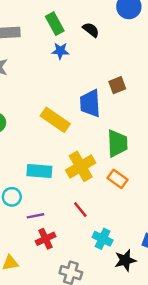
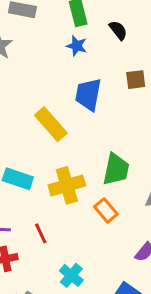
brown square: (117, 85) -> (136, 80), moved
blue trapezoid: (90, 103) -> (88, 94), moved
red line: (80, 210) -> (41, 233), moved

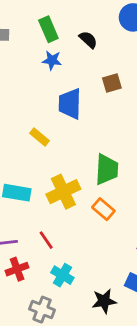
yellow rectangle: (51, 124) -> (40, 137), size x0.6
cyan cross: (71, 275) -> (62, 275), moved

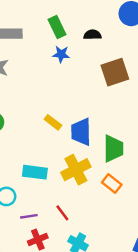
black semicircle: (88, 40) -> (92, 35), turned -42
brown square: (112, 83) -> (115, 72), size x1.6
blue trapezoid: (70, 104) -> (81, 132), moved

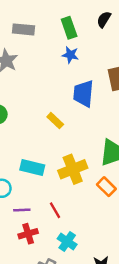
black semicircle: (92, 35) -> (104, 19), moved, turned -63
blue trapezoid: (81, 132) -> (83, 94), moved

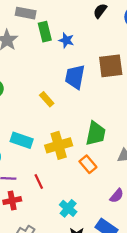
green rectangle: (69, 28) -> (45, 32), moved
cyan cross: (67, 242) -> (68, 208), moved

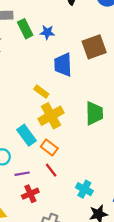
cyan rectangle: (22, 140) -> (26, 135), turned 48
yellow cross: (59, 145) -> (51, 116), moved
orange rectangle: (88, 164) -> (49, 147), moved

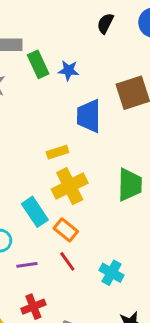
yellow rectangle: (41, 92) -> (57, 152), turned -56
cyan cross: (84, 189) -> (111, 273), moved
red cross: (30, 194) -> (33, 307), moved

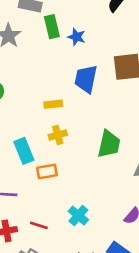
yellow cross: (70, 186) -> (58, 135), size x0.6
orange rectangle: (66, 230) -> (47, 171), turned -60
red line: (67, 261) -> (39, 225), moved, turned -48

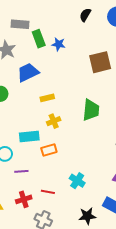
blue trapezoid: (86, 79) -> (28, 72), moved, turned 60
green trapezoid: (109, 144) -> (91, 110), moved
cyan rectangle: (24, 151) -> (29, 136), turned -66

